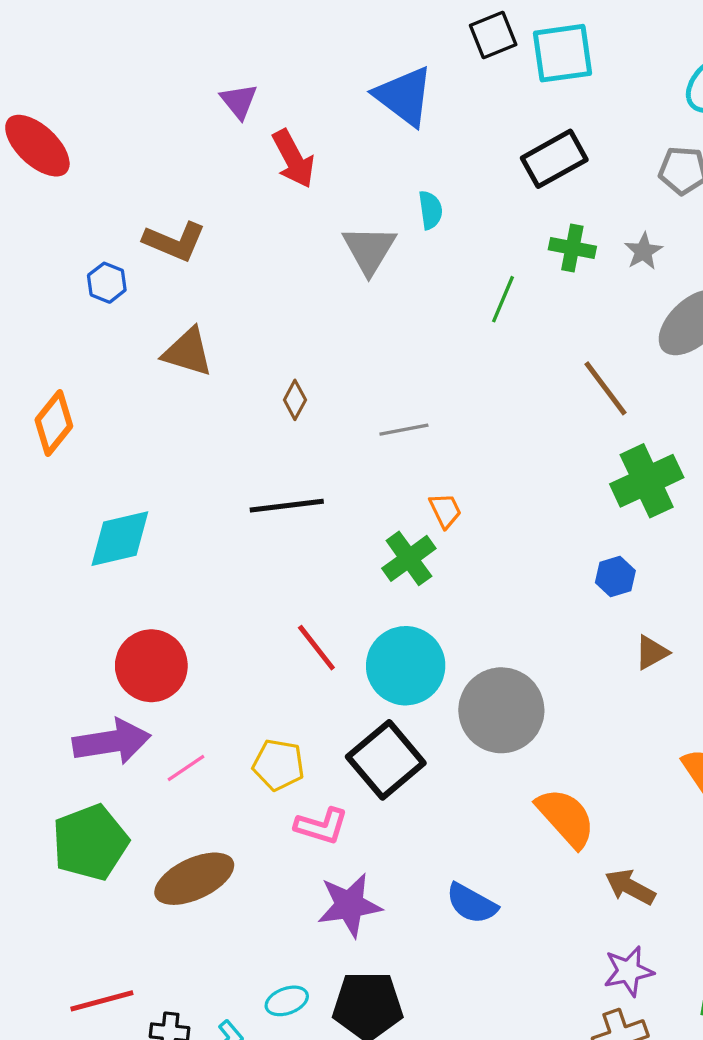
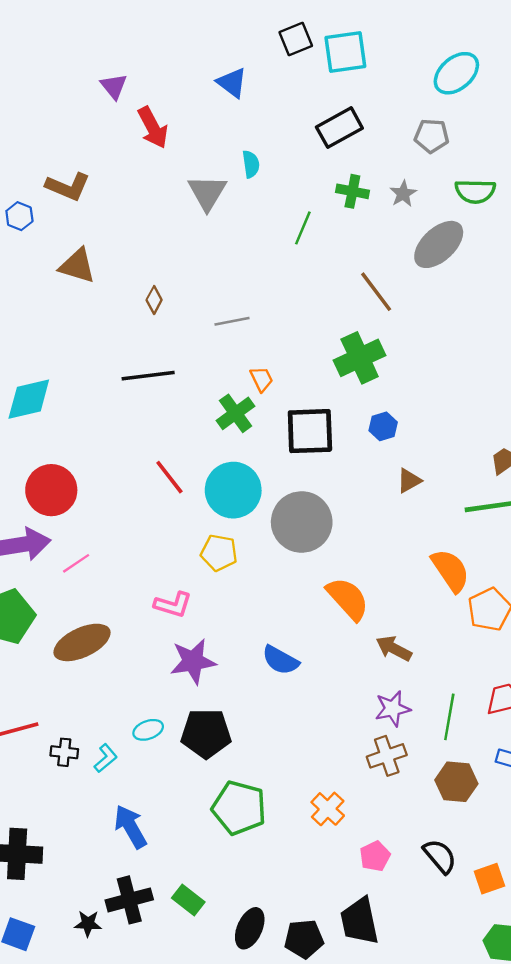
blue triangle: (404, 96) -> (232, 83), size x0.7
green cross: (647, 481) -> (360, 358), moved
black square: (386, 760) -> (310, 431), moved, turned 38
yellow pentagon: (278, 765) -> (219, 553), moved

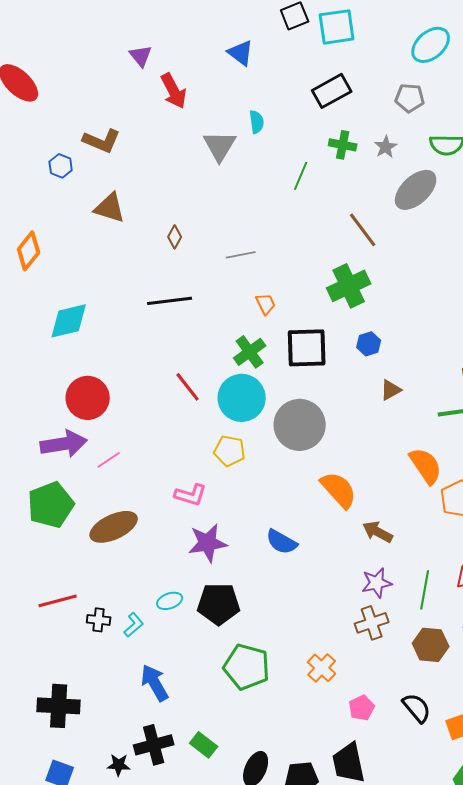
green cross: (236, 413) -> (250, 352), moved

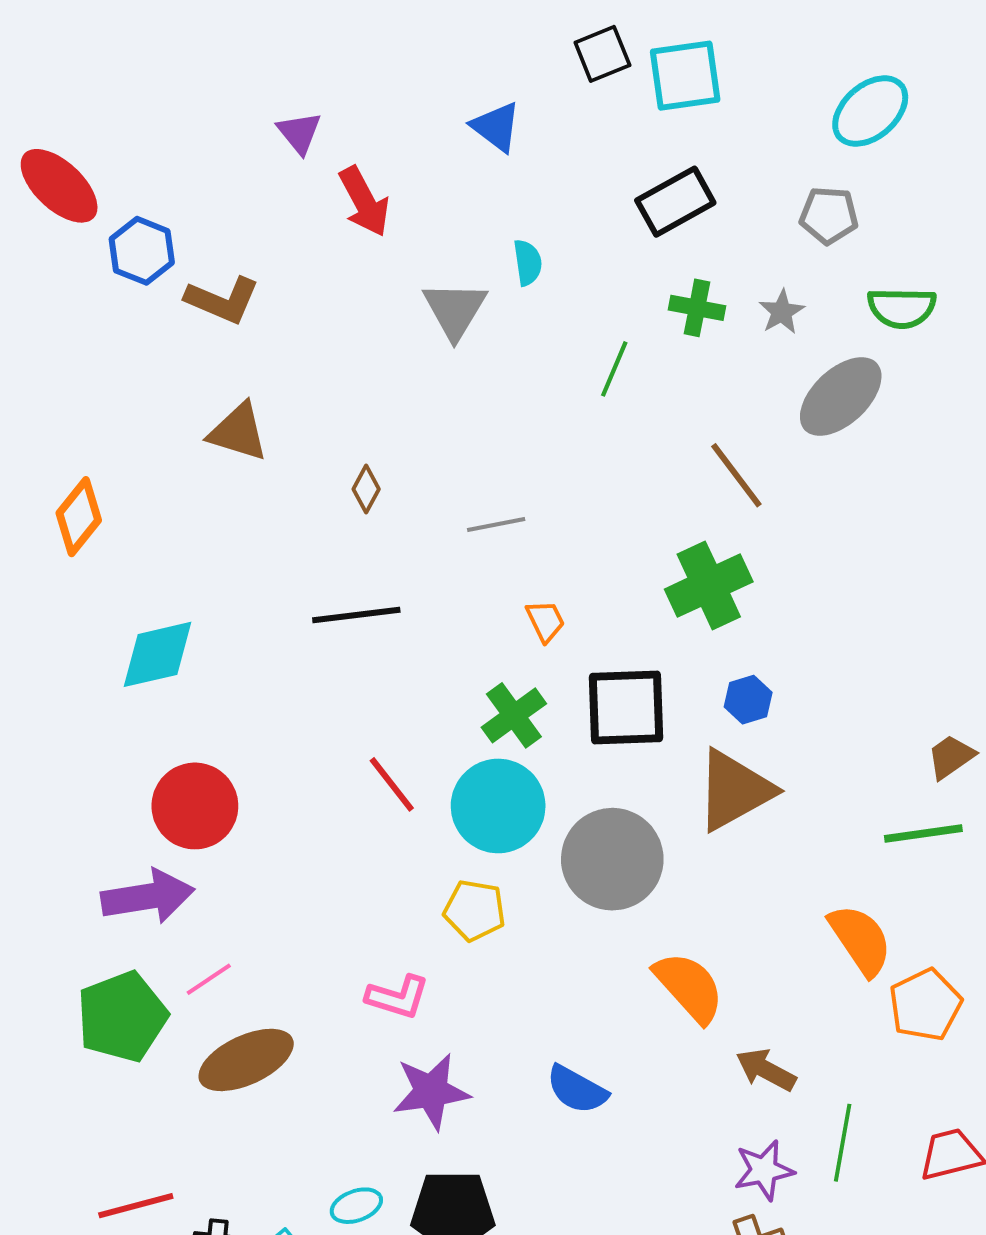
blue hexagon: (61, 166) -> (142, 251), moved, size x1.4
brown triangle: (391, 390) -> (734, 790), moved, size x2.0
pink line: (109, 460) -> (209, 979), moved
green line: (425, 590) -> (843, 1143), moved

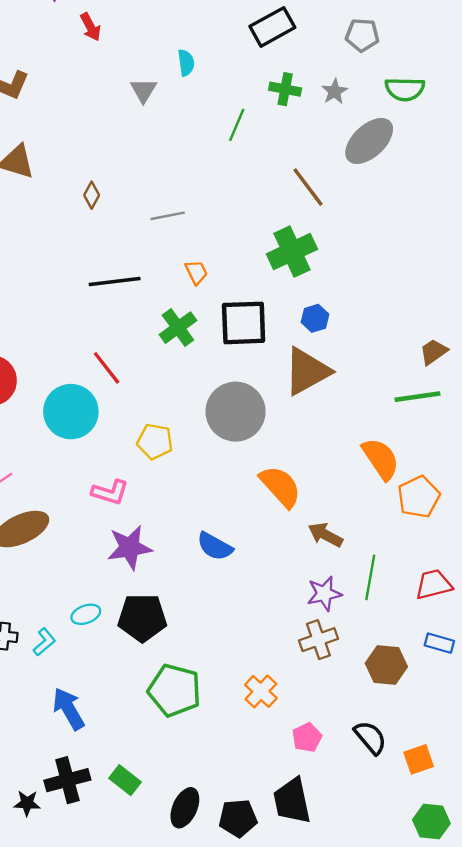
red arrow: (364, 202) -> (90, 27), size x0.7
gray triangle: (455, 310) -> (143, 90), size x0.7
black line: (356, 615) -> (115, 281), moved
cyan circle: (498, 806) -> (71, 412), moved

